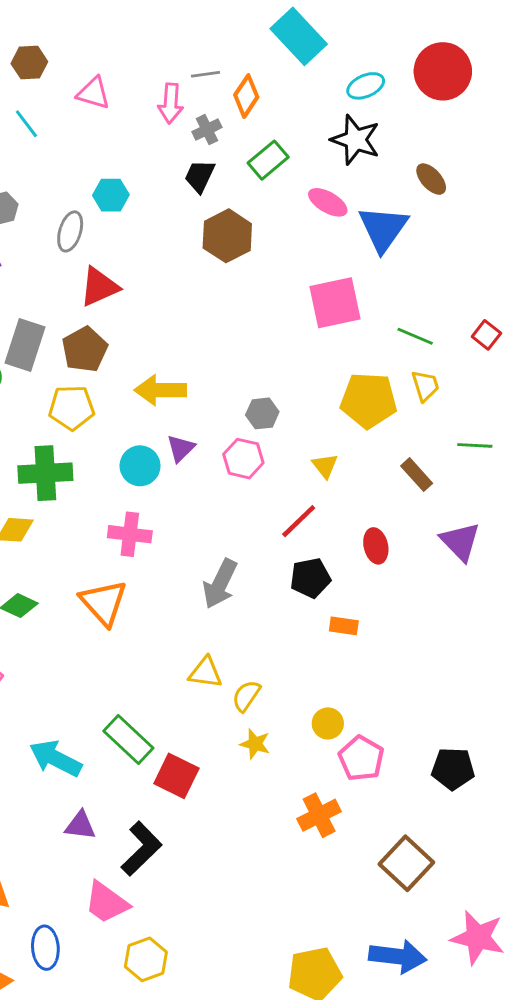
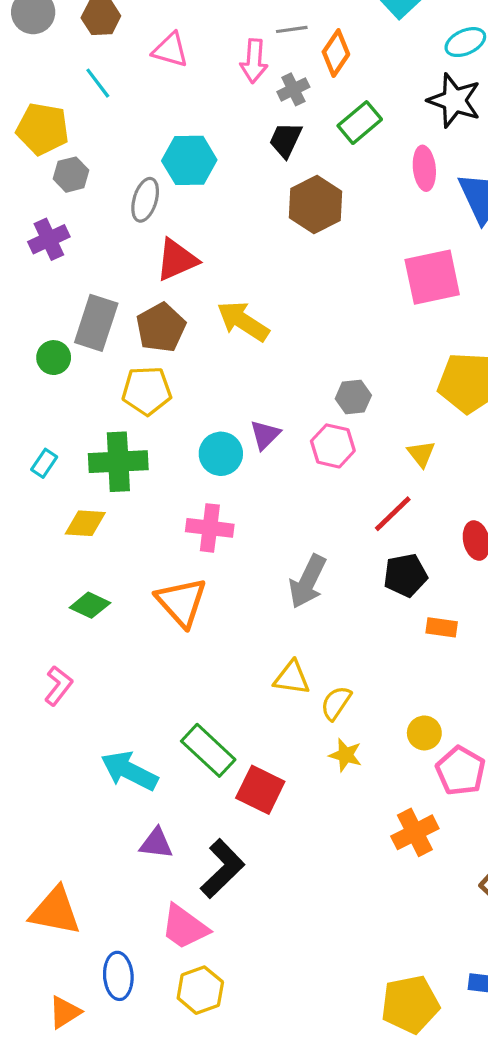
cyan hexagon: (111, 195) -> (189, 160), size x1.4
pink ellipse: (328, 202) -> (424, 168), turned 54
yellow arrow: (160, 390) -> (243, 321), moved, turned 33
yellow hexagon: (146, 959) -> (200, 990), moved

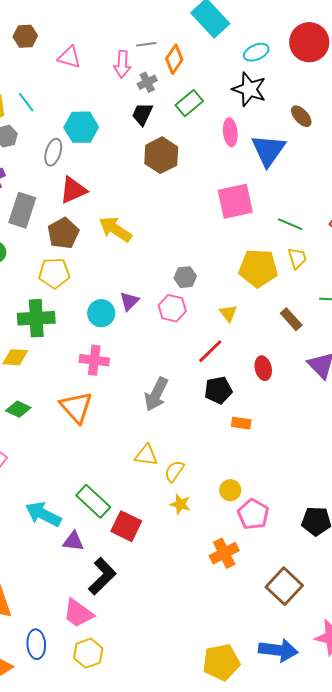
cyan line: (98, 83) -> (26, 102), moved
gray rectangle: (96, 323) -> (22, 210), moved
purple triangle: (156, 843) -> (73, 541), moved

